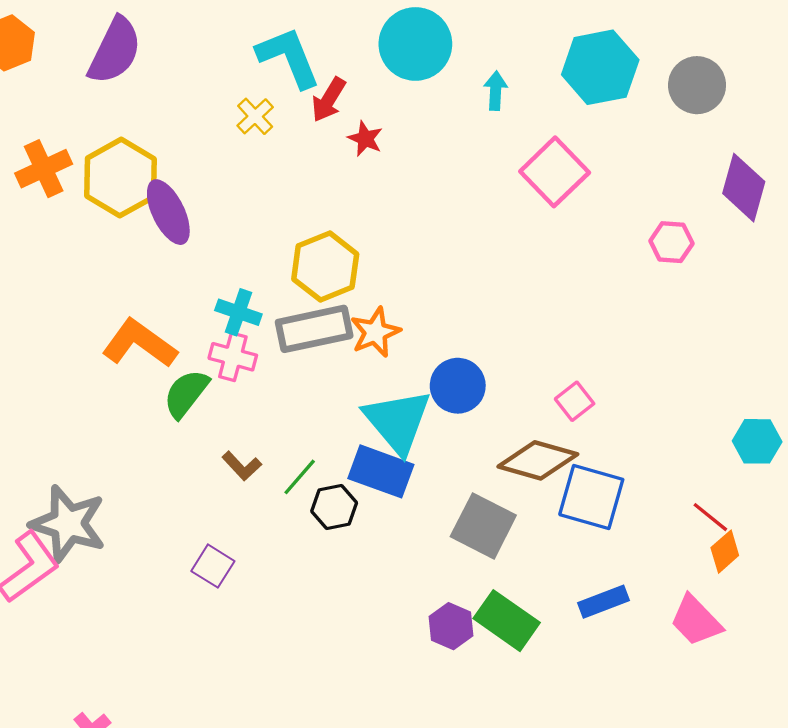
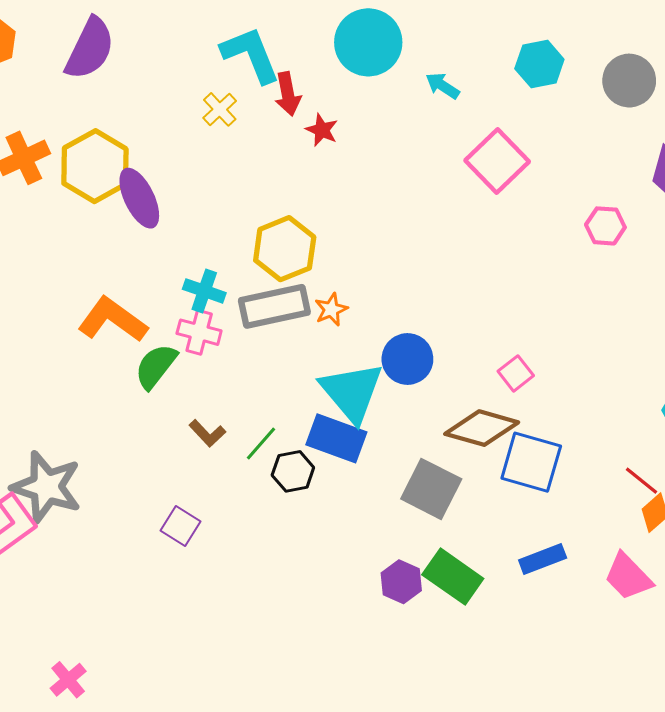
cyan hexagon: (600, 67) -> (539, 64), size x0.7
cyan arrow: (496, 91) -> (442, 86), turned -60
red arrow: (329, 100) -> (288, 94), turned -42
orange star: (375, 332) -> (331, 309), size x0.7

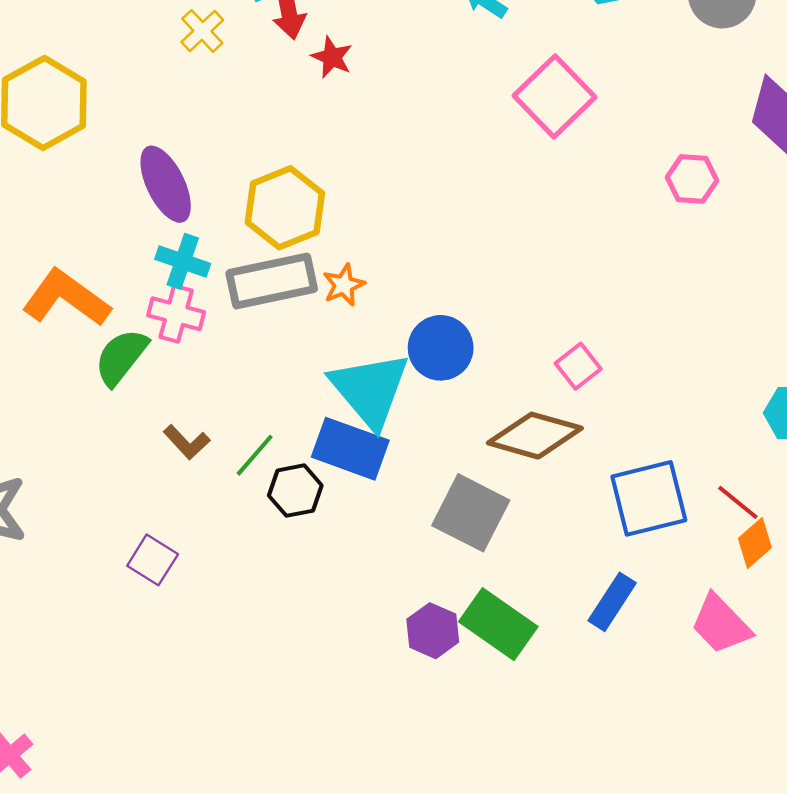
purple ellipse: (139, 198) -> (166, 184), moved
blue square: (531, 462) -> (649, 498), moved, turned -30
blue rectangle: (543, 559) -> (612, 602), turned -36

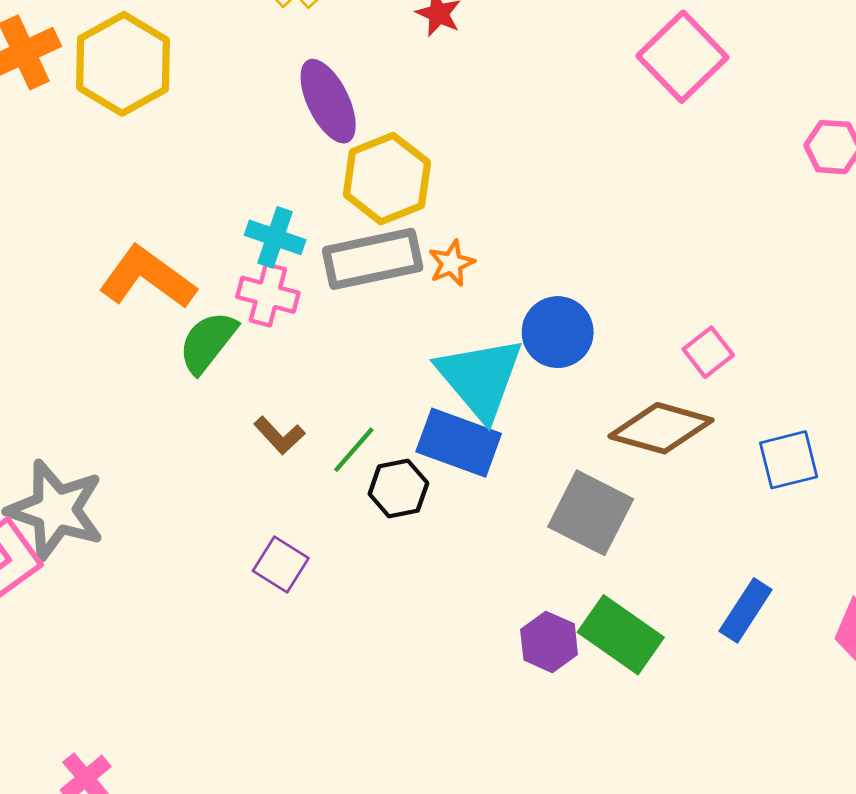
purple ellipse: (166, 184) -> (328, 101), moved
blue square: (649, 498) -> (789, 460), moved, size x0.7
purple square: (153, 560) -> (281, 564), moved

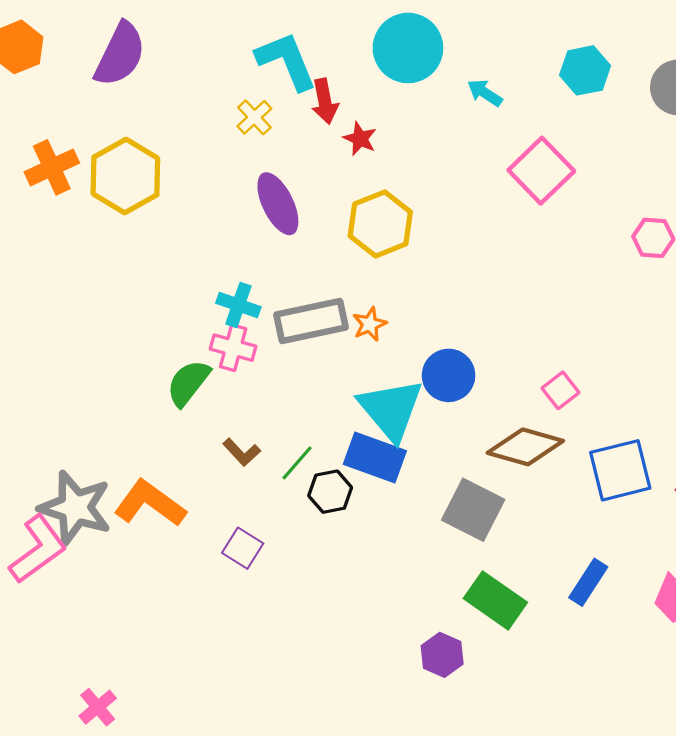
yellow hexagon: (387, 179) -> (380, 224), moved
orange L-shape: (147, 278) -> (150, 503), moved
blue square: (789, 460) -> (620, 470), size x1.4
purple hexagon: (549, 642) -> (442, 655), moved

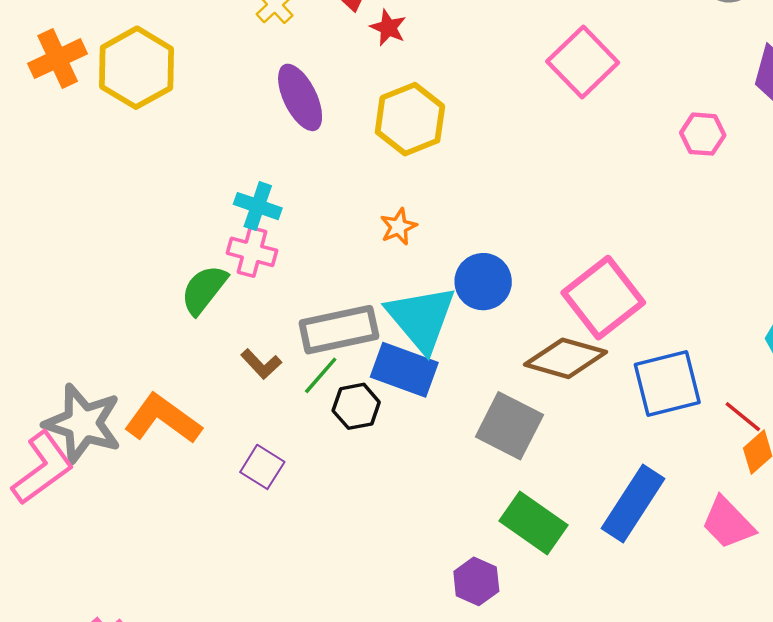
gray rectangle: (311, 321) -> (339, 330), moved
pink square: (561, 390) -> (603, 298), size x2.0
blue rectangle: (588, 582) -> (633, 504), size x1.5

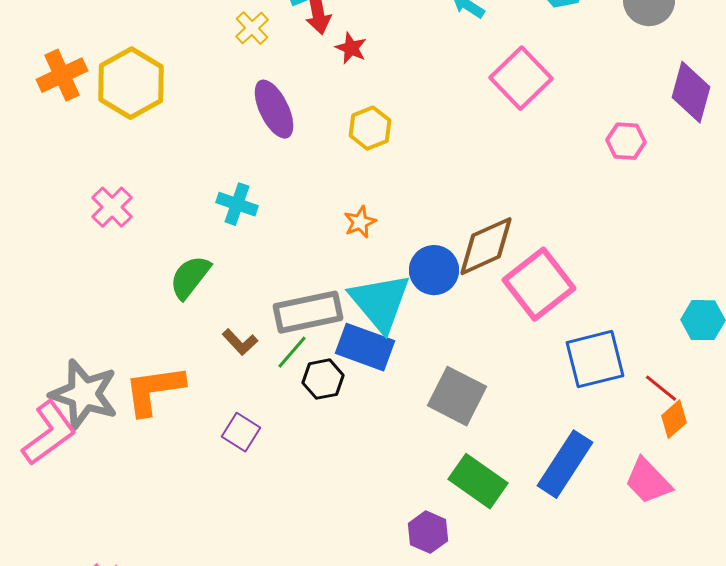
yellow hexagon: (410, 119) -> (370, 128), size x0.7
pink cross: (252, 252) -> (112, 207), moved, turned 30
brown diamond: (565, 358) -> (486, 246), moved, turned -40
orange L-shape: (163, 419) -> (154, 390), turned -44

